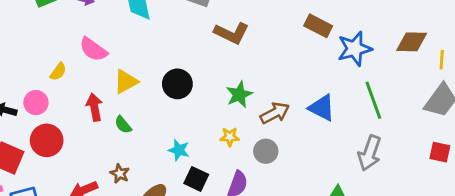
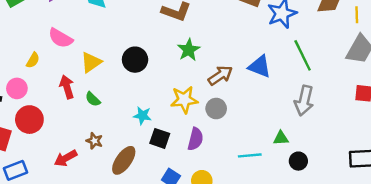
green star: (239, 95) -> (189, 50), moved
yellow star: (230, 137) -> (184, 100), size x1.6

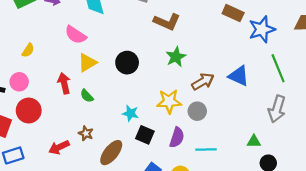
pink semicircle: (61, 38) -> (76, 35), moved
yellow semicircle: (33, 60) -> (28, 50), moved
cyan line: (250, 155) -> (206, 149), moved

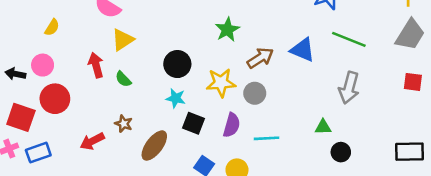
black circle: (127, 63) -> (177, 64), moved
green line: (278, 68) -> (349, 39), turned -44

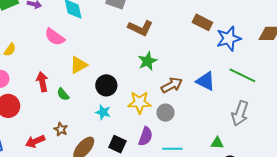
yellow triangle: (123, 40) -> (79, 65), moved
black square: (194, 123) -> (117, 144), moved

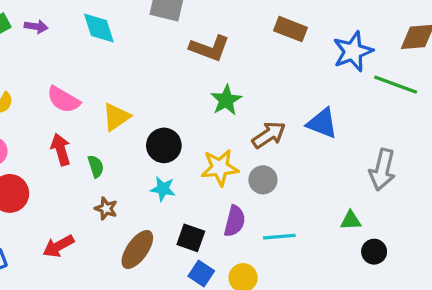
brown rectangle: (202, 22) -> (291, 29), moved
pink semicircle: (55, 37) -> (63, 100), moved
green line: (242, 75) -> (396, 85), moved
green semicircle: (63, 94) -> (96, 166), turned -152
brown star: (61, 129) -> (106, 209), moved

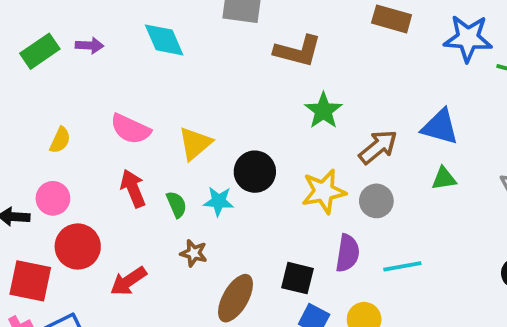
blue star: (353, 51) -> (468, 38), turned 30
cyan star: (163, 189) -> (219, 201), moved
green triangle: (351, 221) -> (444, 179), moved
red arrow: (58, 246) -> (128, 281), moved

